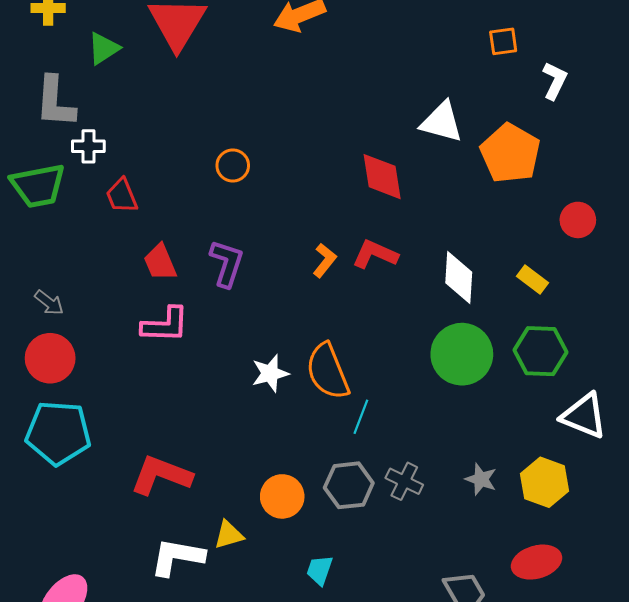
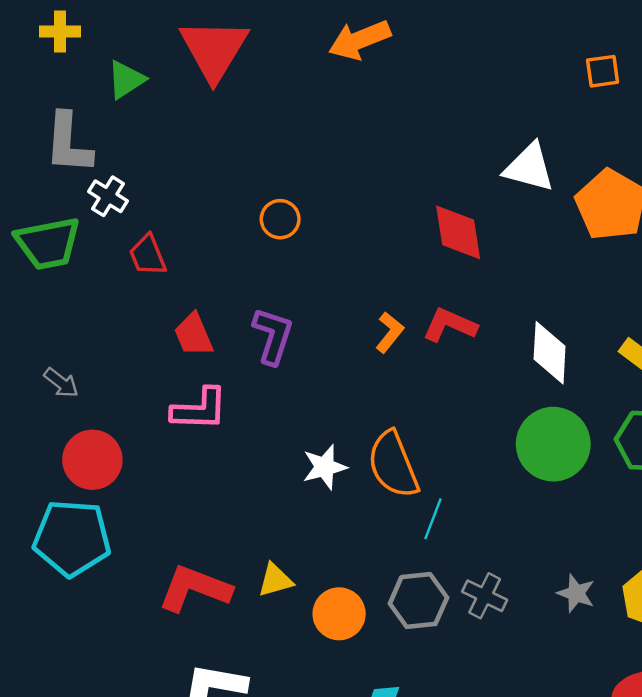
white cross: (88, 146) -> (108, 196), turned 32
red circle: (50, 358) -> (92, 460), moved
yellow triangle: (229, 535) -> (275, 580), moved

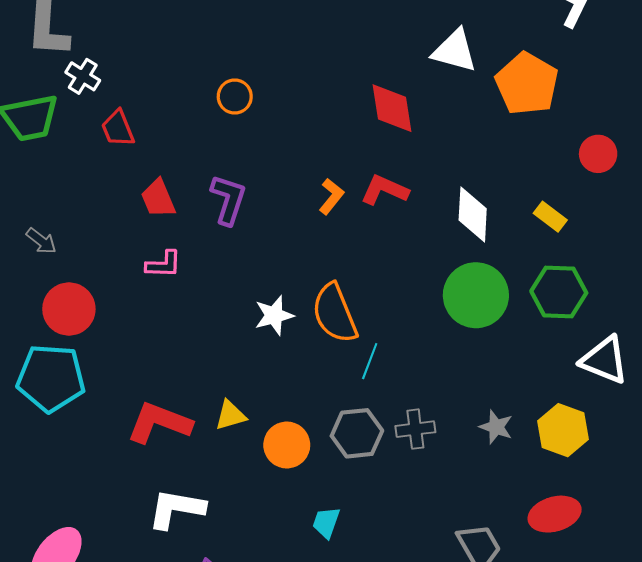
pink L-shape: (199, 409) -> (164, 264), size x0.7
gray cross: (485, 596) -> (415, 429), turned -33

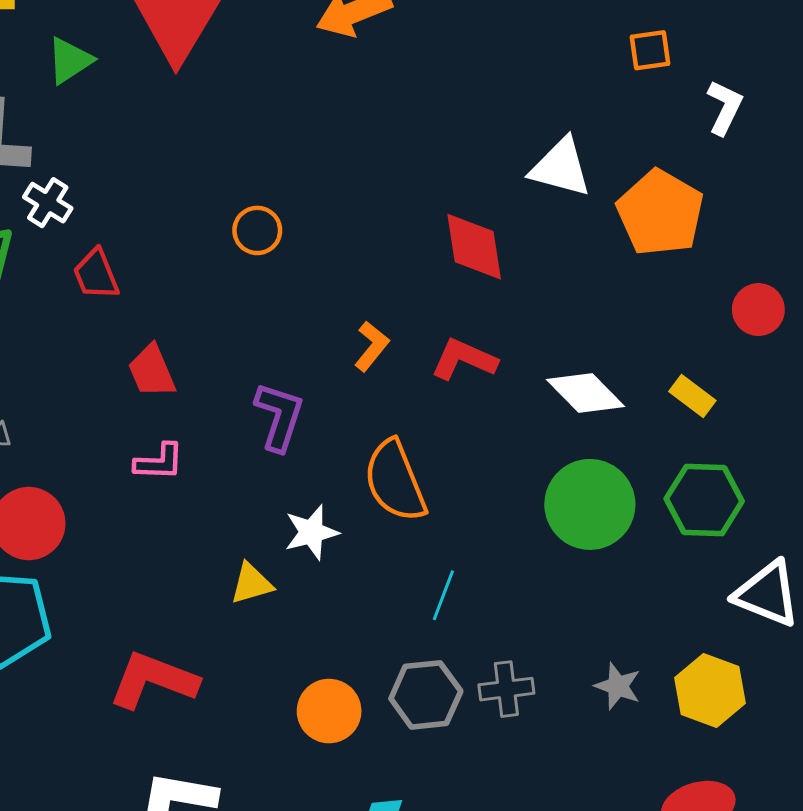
orange L-shape: (331, 196) -> (372, 346), moved
purple L-shape: (228, 200) -> (279, 417), moved
white diamond: (473, 214) -> (585, 393), turned -48
orange semicircle: (335, 313) -> (395, 481), moved
yellow triangle: (230, 415) -> (251, 584), moved

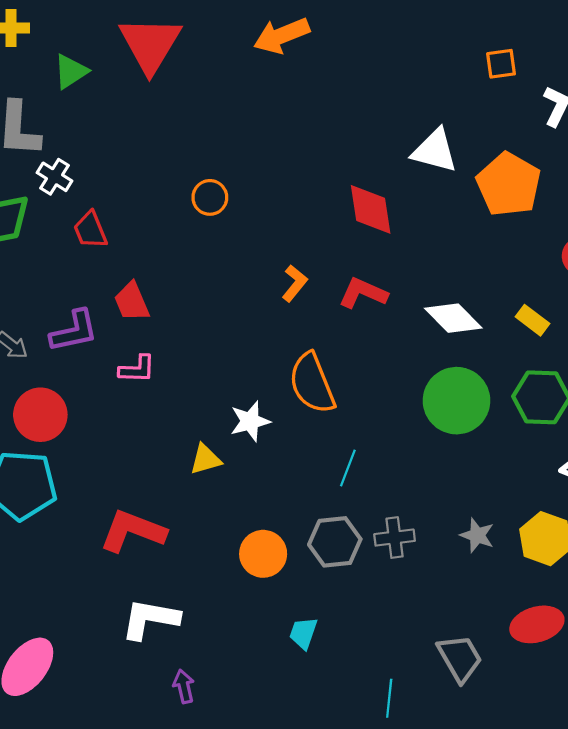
purple L-shape: (279, 417) -> (74, 331), moved, turned 60

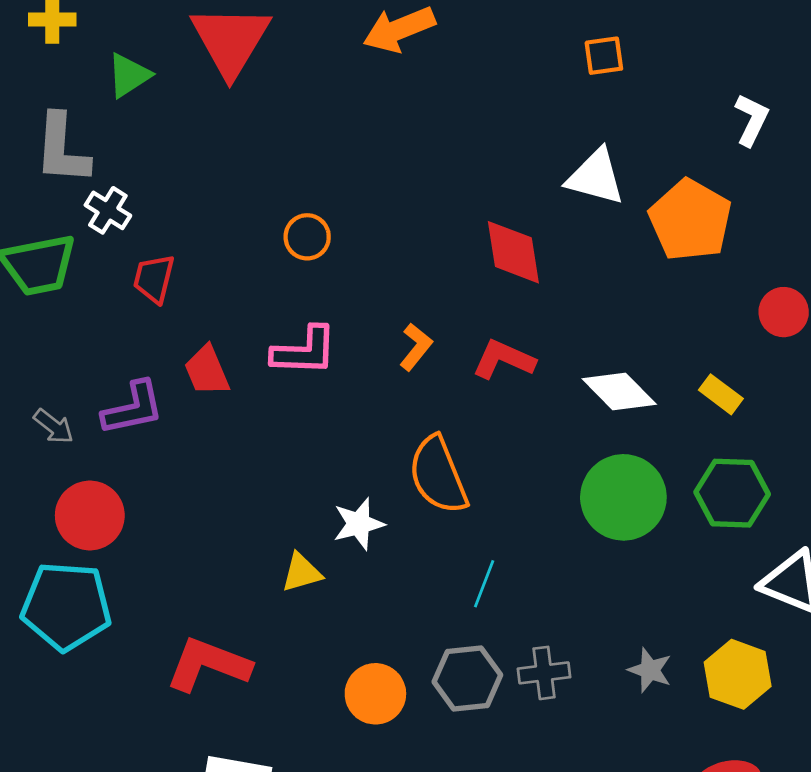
orange square: (501, 64) -> (604, 56), moved
red trapezoid: (90, 230) -> (154, 279), turned 36
pink L-shape: (137, 369) -> (304, 351), moved, size x1.4

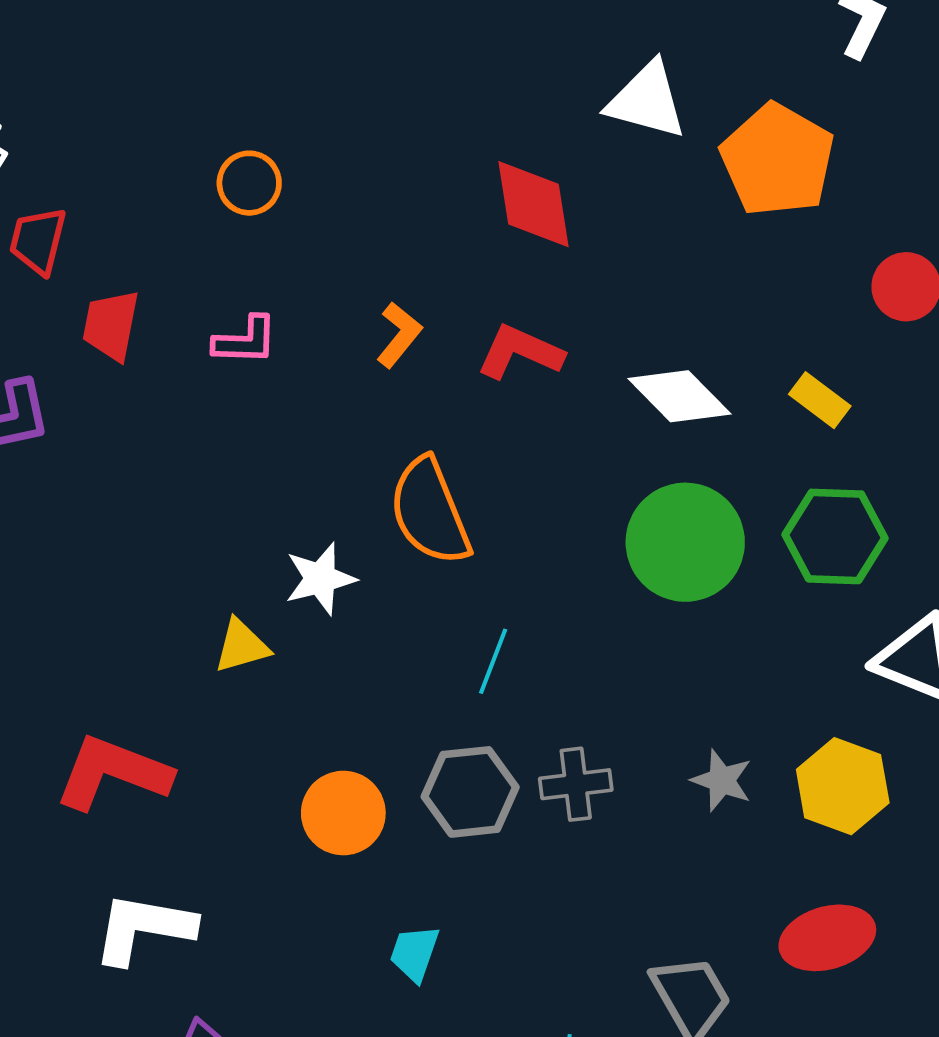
pink L-shape: (304, 351) -> (245, 341), size x0.7
red trapezoid: (207, 371) -> (111, 325), moved, turned 34

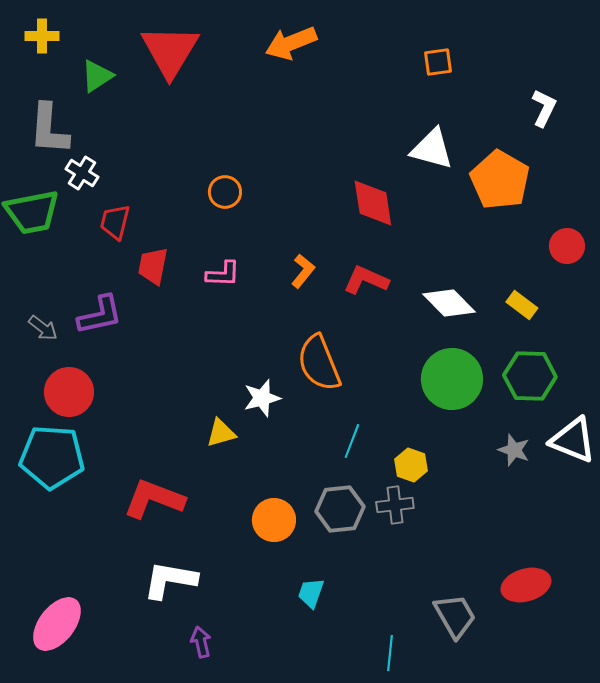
gray star: (722, 780) -> (514, 450), moved
yellow hexagon: (843, 786) -> (411, 465), moved, size x0.7

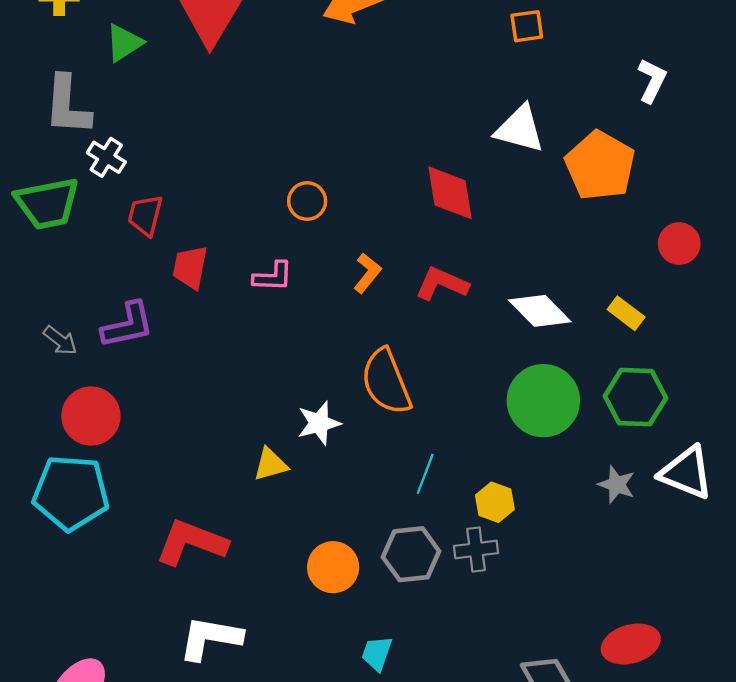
orange circle: (225, 192) -> (307, 201), moved

